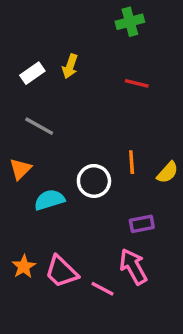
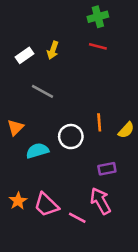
red line: (137, 83) -> (98, 46), moved
gray line: (39, 126) -> (42, 91), moved

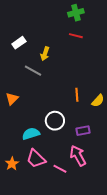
yellow arrow: (53, 50) -> (45, 54), moved
white circle: (71, 137) -> (55, 121), moved
cyan semicircle: (37, 151) -> (31, 134), moved
orange star: (18, 201) -> (12, 164), moved

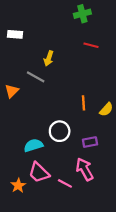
red line: (76, 36) -> (91, 45), moved
white rectangle: (19, 43) -> (15, 34), moved, turned 40
orange triangle: (12, 99) -> (12, 91), moved
orange star: (12, 164) -> (18, 186), moved

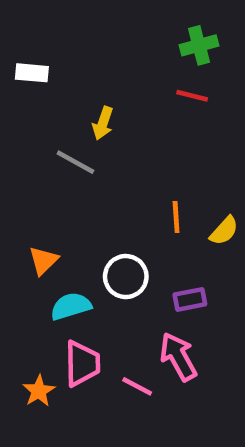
green cross: (82, 14) -> (199, 45), moved
orange triangle: (12, 91) -> (43, 261), moved
pink trapezoid: (39, 173) -> (82, 363), turned -135

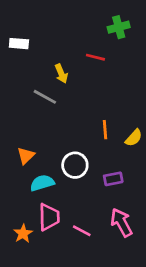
red line: (192, 96) -> (95, 57), moved
yellow arrow: (103, 123) -> (61, 74), turned -42
pink arrow: (178, 357) -> (121, 223), moved

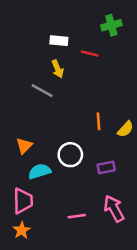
white rectangle: (19, 44) -> (59, 41), moved
pink trapezoid: (49, 217) -> (23, 201), moved
pink line: (82, 231) -> (77, 216), turned -36
orange star: (23, 234) -> (22, 230), moved

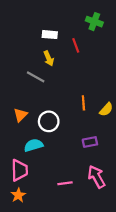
green cross: (111, 25) -> (94, 22), turned 35
red line: (90, 53) -> (76, 45), turned 56
orange triangle: (24, 146) -> (20, 115), moved
white circle: (70, 155) -> (49, 121), moved

